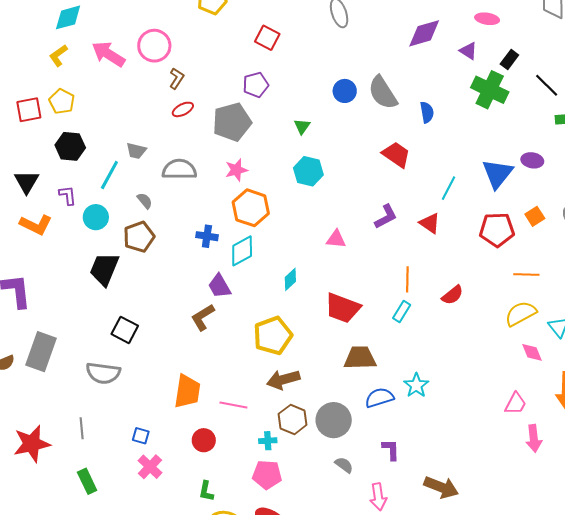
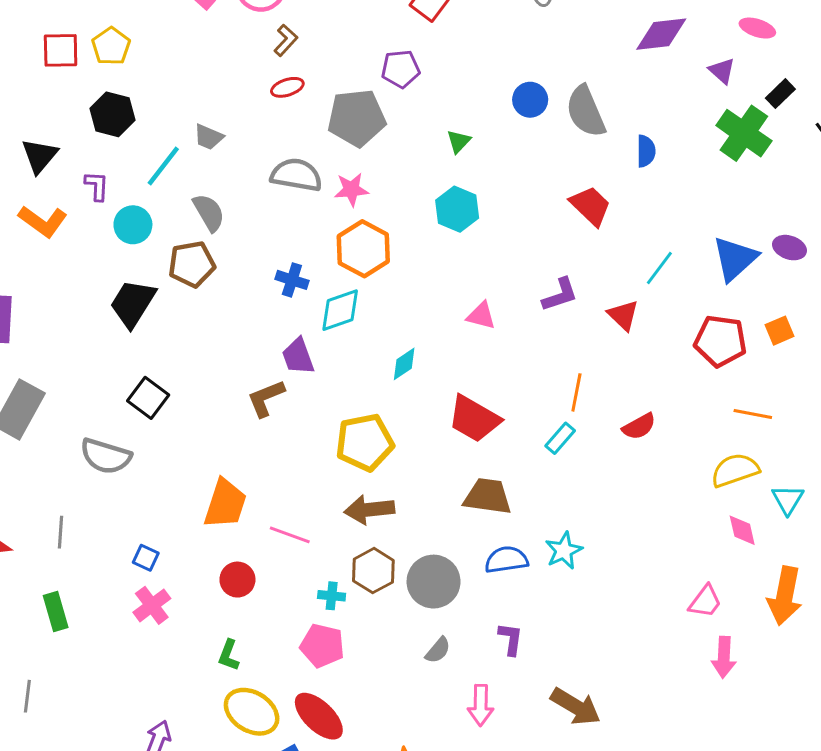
gray semicircle: (179, 169) -> (296, 175), moved
gray semicircle: (145, 201) -> (209, 213), size x1.5
gray semicircle: (344, 465) -> (438, 650), turned 84

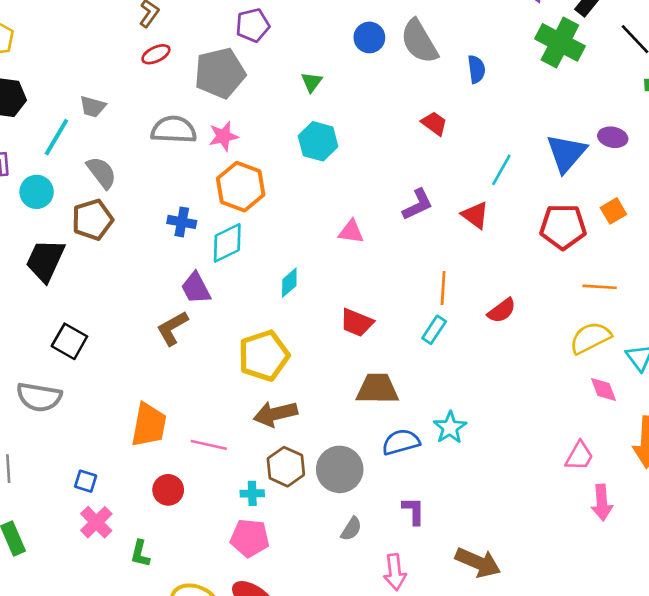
red trapezoid: (591, 206) -> (434, 123), size x0.7
red trapezoid: (474, 419) -> (357, 323), size x0.7
green L-shape: (229, 655) -> (140, 554), moved

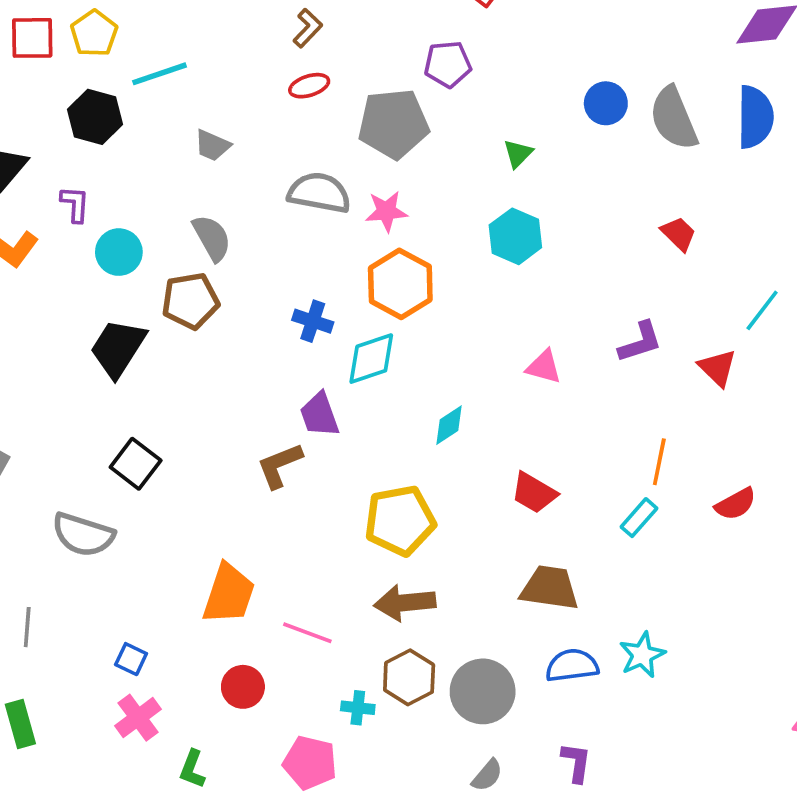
blue semicircle: (476, 69) -> (755, 117), moved, size x1.6
cyan line: (56, 137) -> (159, 74), moved, turned 33
pink pentagon: (250, 538) -> (310, 763), moved

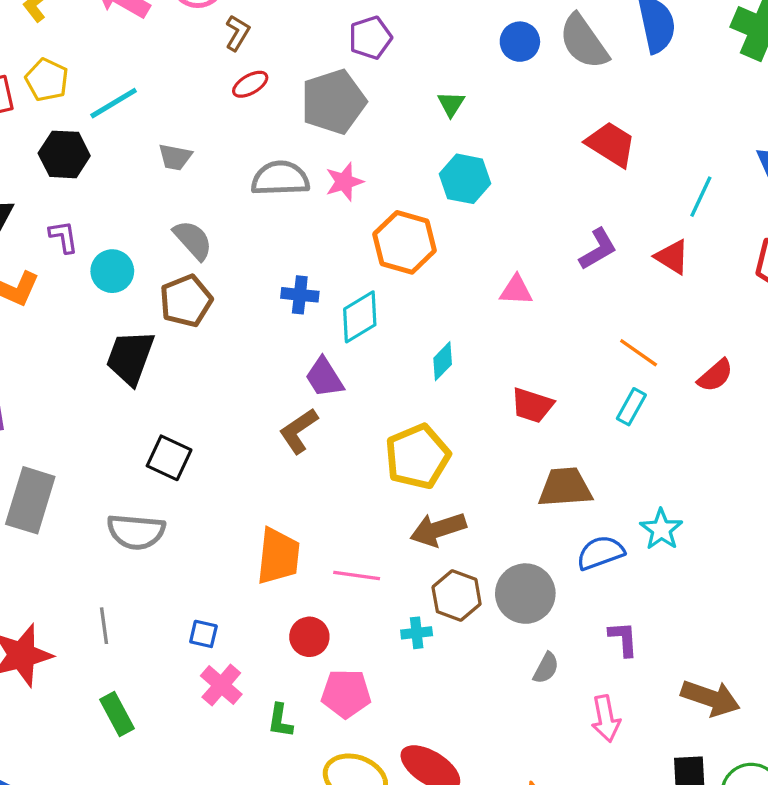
red trapezoid: (679, 234) -> (611, 144), size x1.5
orange hexagon: (400, 284) -> (405, 242), moved
orange line: (659, 462) -> (639, 353), turned -54
pink pentagon: (310, 763) -> (346, 694), moved

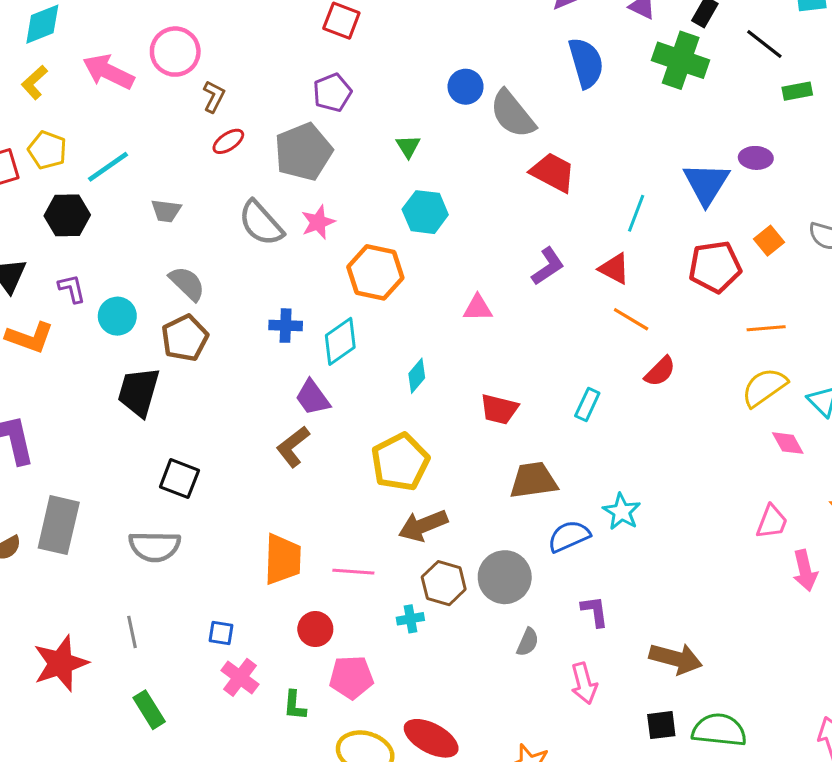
gray semicircle: (584, 42) -> (513, 114), moved
gray semicircle: (280, 178) -> (261, 223), turned -126
orange line: (639, 353) -> (631, 319), moved

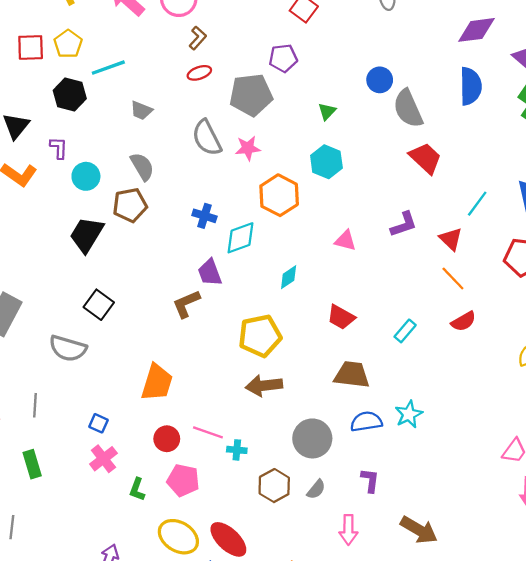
pink line: (353, 572) -> (208, 432), moved
brown hexagon: (444, 583) -> (274, 486), moved

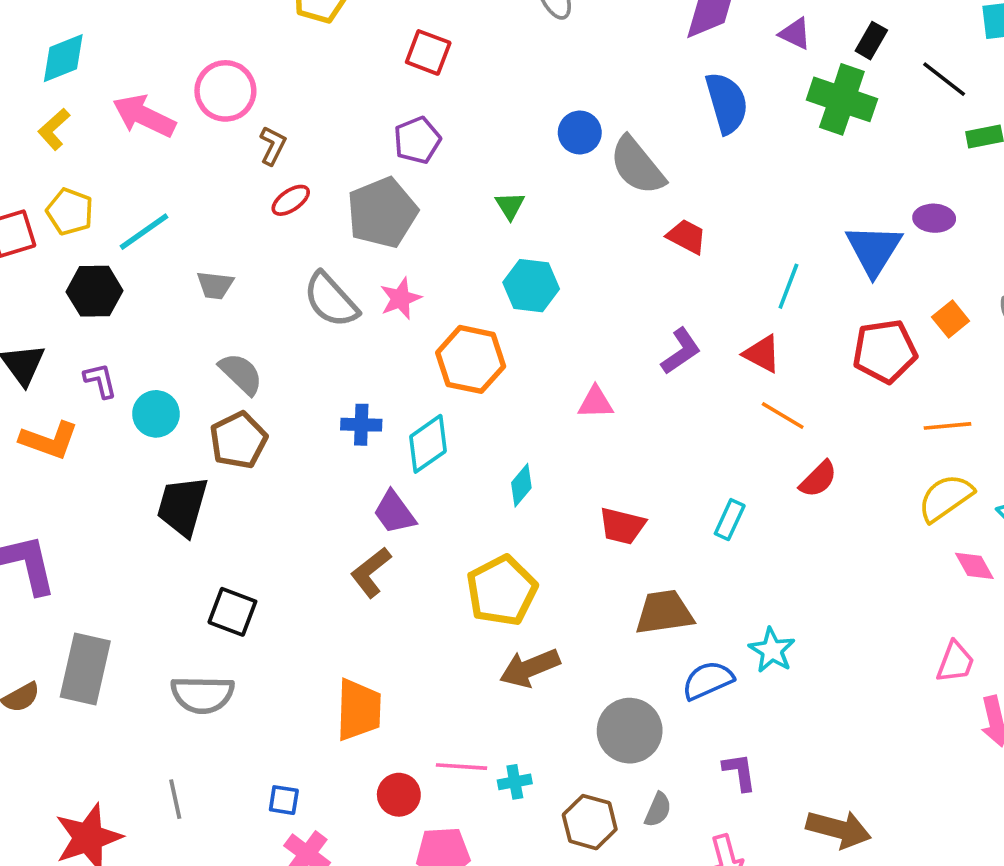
red trapezoid: (425, 158) -> (687, 237), size x0.7

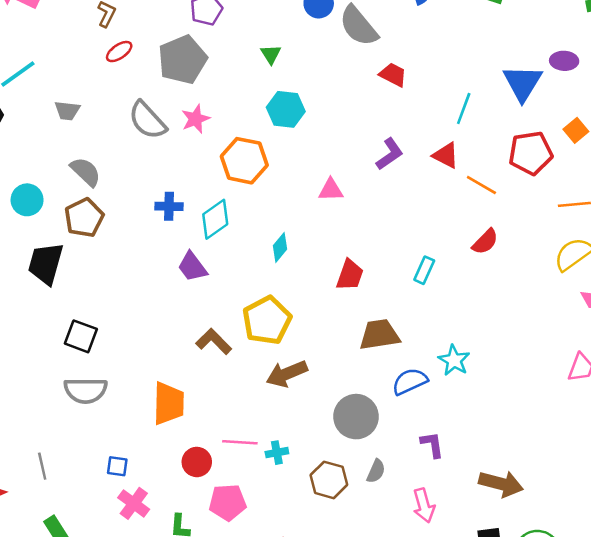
orange line: (783, 416) -> (481, 185), moved
red trapezoid: (622, 526) -> (350, 275), turned -84
brown L-shape: (371, 572) -> (214, 341), moved, turned 84
gray semicircle: (202, 695) -> (86, 390), moved

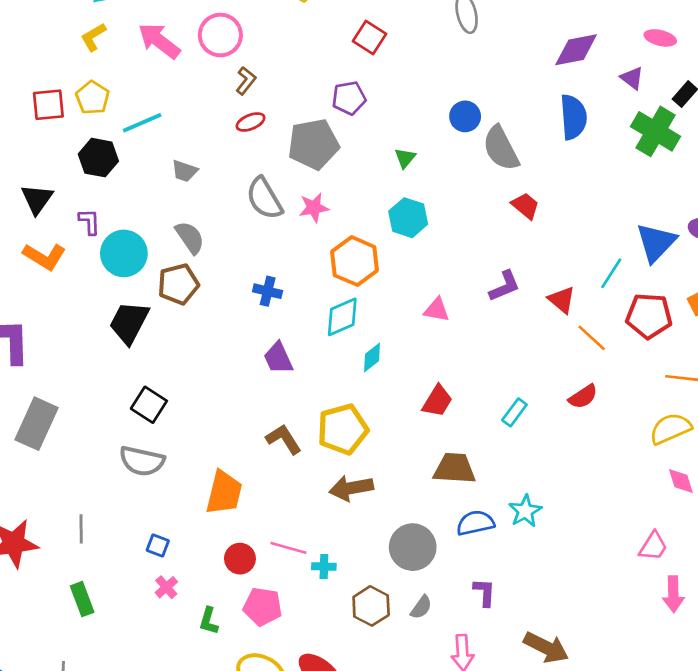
cyan line: (464, 109) -> (611, 273), moved
cyan circle: (27, 200) -> (124, 253), size x1.4
cyan diamond: (215, 219) -> (342, 317), moved
pink cross: (134, 503) -> (166, 587), size x0.7

